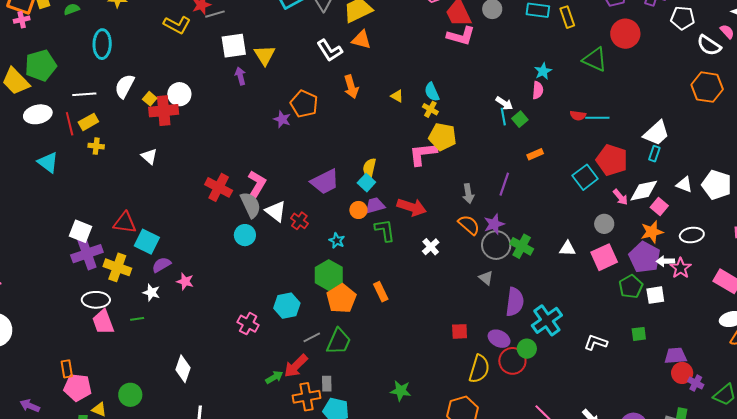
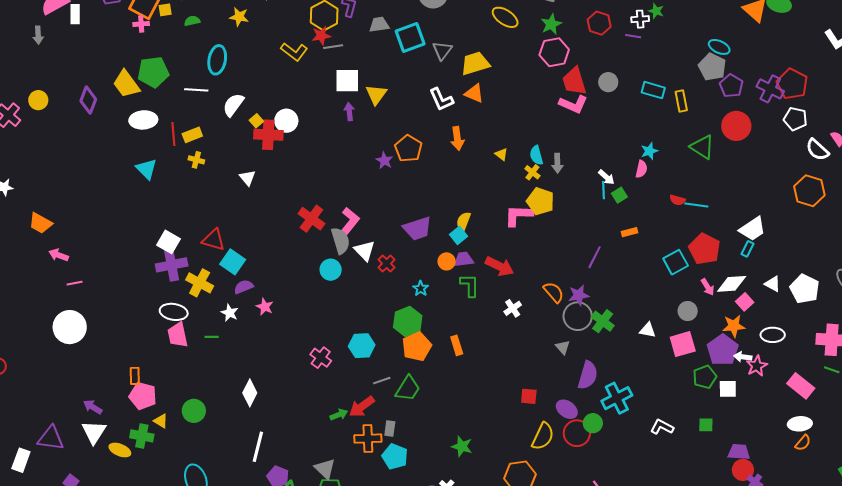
white line: (84, 94) -> (196, 90), moved
gray arrow: (468, 194) -> (557, 163), moved

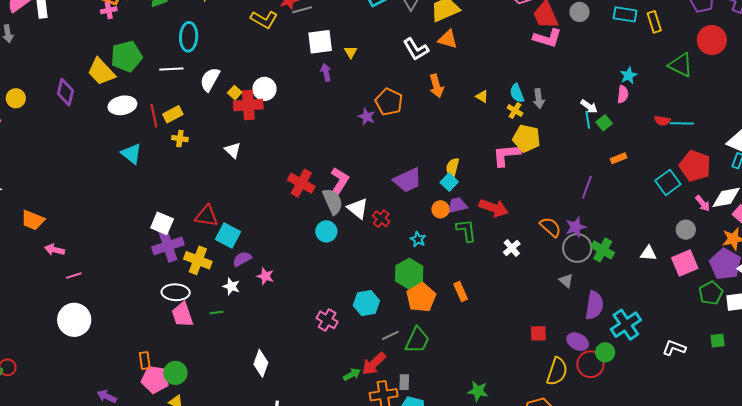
yellow triangle: (376, 95) -> (351, 52), size x0.6
green circle: (194, 411) -> (175, 373), moved

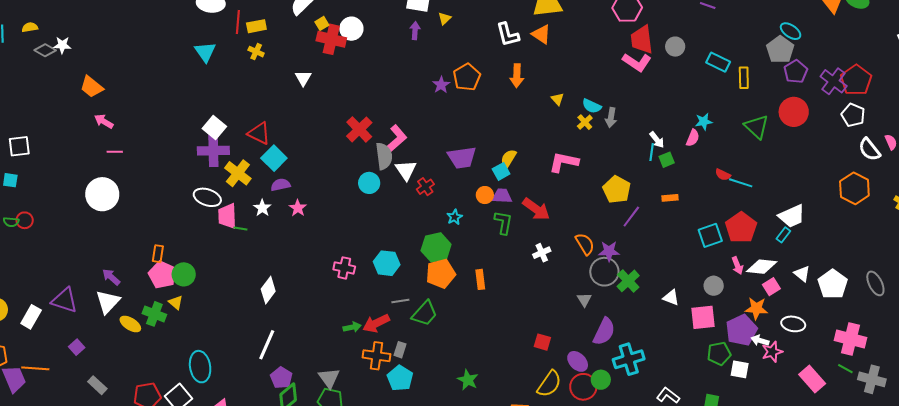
cyan semicircle: (517, 93) -> (592, 106), turned -60
yellow pentagon: (526, 138) -> (617, 190), moved
pink trapezoid: (182, 315) -> (227, 216), moved
pink cross: (327, 320) -> (344, 268), turned -35

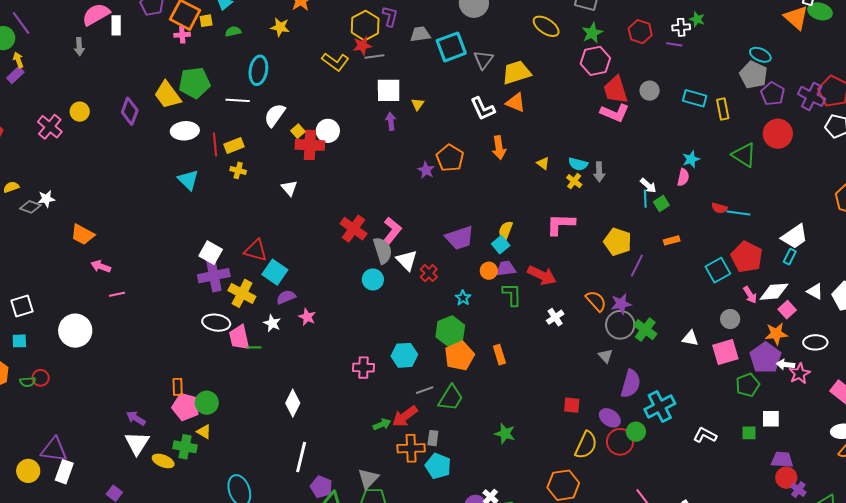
white circle: (102, 194) -> (75, 331), moved
purple triangle: (64, 300) -> (54, 450), moved
white square: (740, 369) -> (771, 419), moved
gray triangle: (329, 378) -> (368, 479), turned 30
green star: (468, 380) -> (505, 434), moved

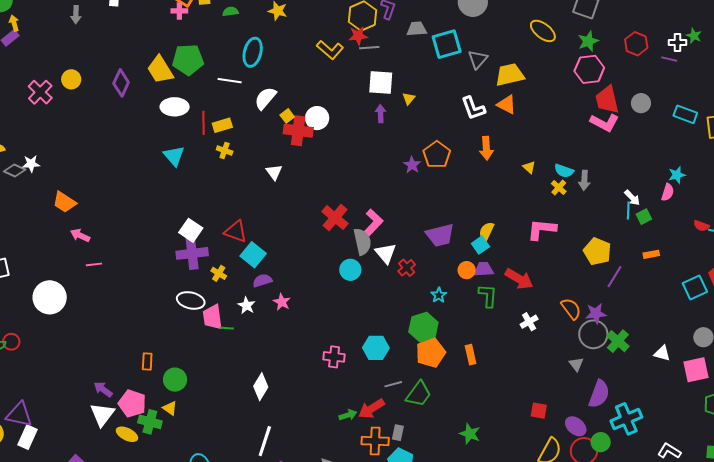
yellow cross: (242, 293) -> (219, 273), size x0.6
pink pentagon: (186, 407) -> (132, 404), moved

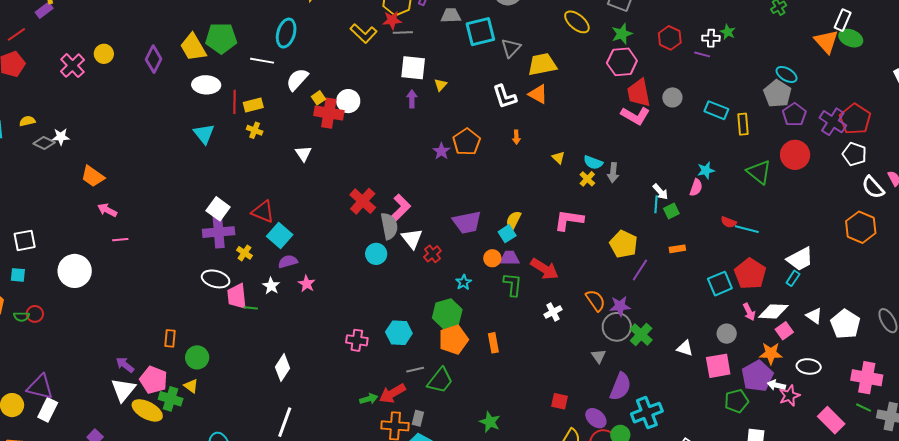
orange arrow: (486, 148) -> (516, 137), size x0.6
yellow ellipse: (127, 434) -> (147, 410), size x1.4

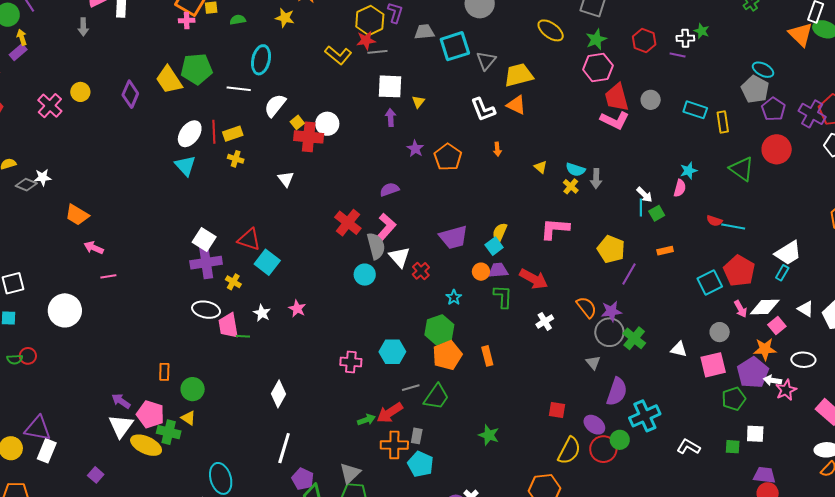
white ellipse: (206, 85) -> (190, 134), moved, turned -52
purple star: (441, 151) -> (415, 149), moved
purple semicircle: (288, 262) -> (389, 190), moved

